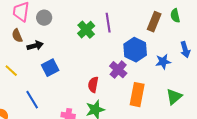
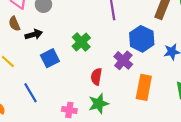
green cross: (86, 30) -> (81, 42), moved

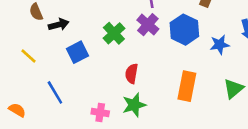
purple cross: (123, 60) -> (148, 25), moved

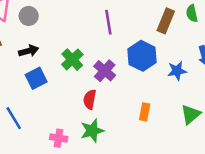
black arrow: (59, 25) -> (29, 51), moved
purple cross: (148, 25) -> (105, 71), moved
orange rectangle: (187, 86) -> (145, 112), size x0.6

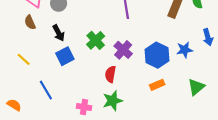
black arrow: (29, 51) -> (59, 33), turned 77
blue hexagon: (142, 56) -> (157, 55), moved
orange rectangle: (145, 112) -> (157, 85), turned 56

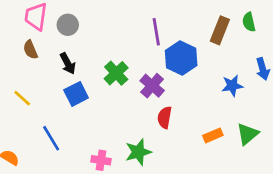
blue hexagon: (157, 55) -> (181, 58), moved
red semicircle: (110, 74) -> (165, 117), moved
orange rectangle: (157, 85) -> (213, 135), moved

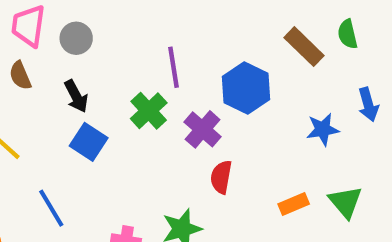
brown rectangle: (220, 30) -> (304, 47), turned -68
purple line: (156, 32) -> (174, 67), moved
blue square: (76, 94) -> (89, 142), turned -30
green triangle: (247, 134) -> (345, 202), turned -30

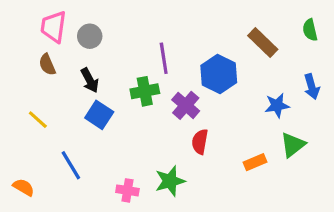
green semicircle: (348, 34) -> (310, 30), moved
green cross: (149, 111) -> (145, 91), turned 32
green triangle: (345, 202) -> (293, 145), moved, turned 32

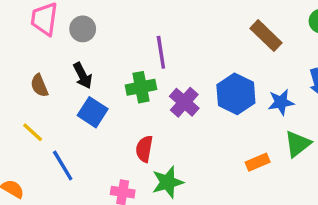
brown semicircle: (47, 65) -> (39, 86), moved
blue hexagon: (219, 74) -> (236, 94), moved
yellow line: (38, 120) -> (33, 132), moved
red semicircle: (200, 142) -> (144, 149), moved

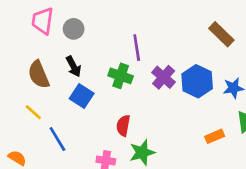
brown semicircle: (39, 86) -> (39, 75), size x1.5
green cross: (141, 87) -> (121, 76), turned 30
purple cross: (184, 102) -> (164, 77), moved

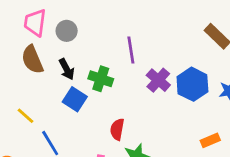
brown semicircle: (39, 75) -> (32, 60), moved
green cross: (121, 76) -> (101, 79), moved

